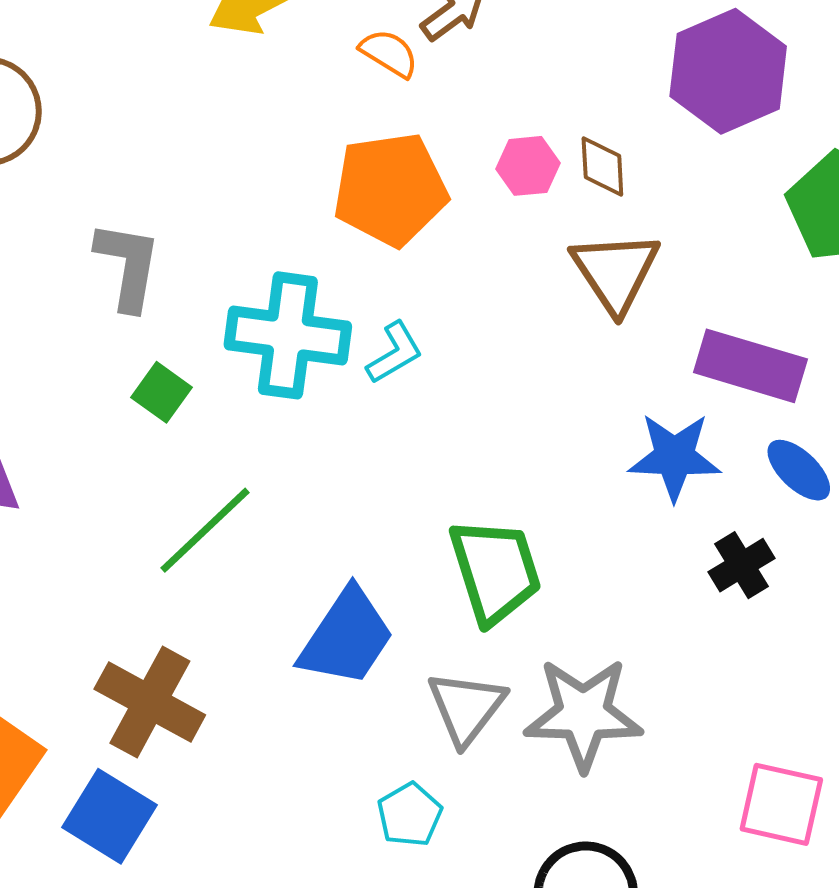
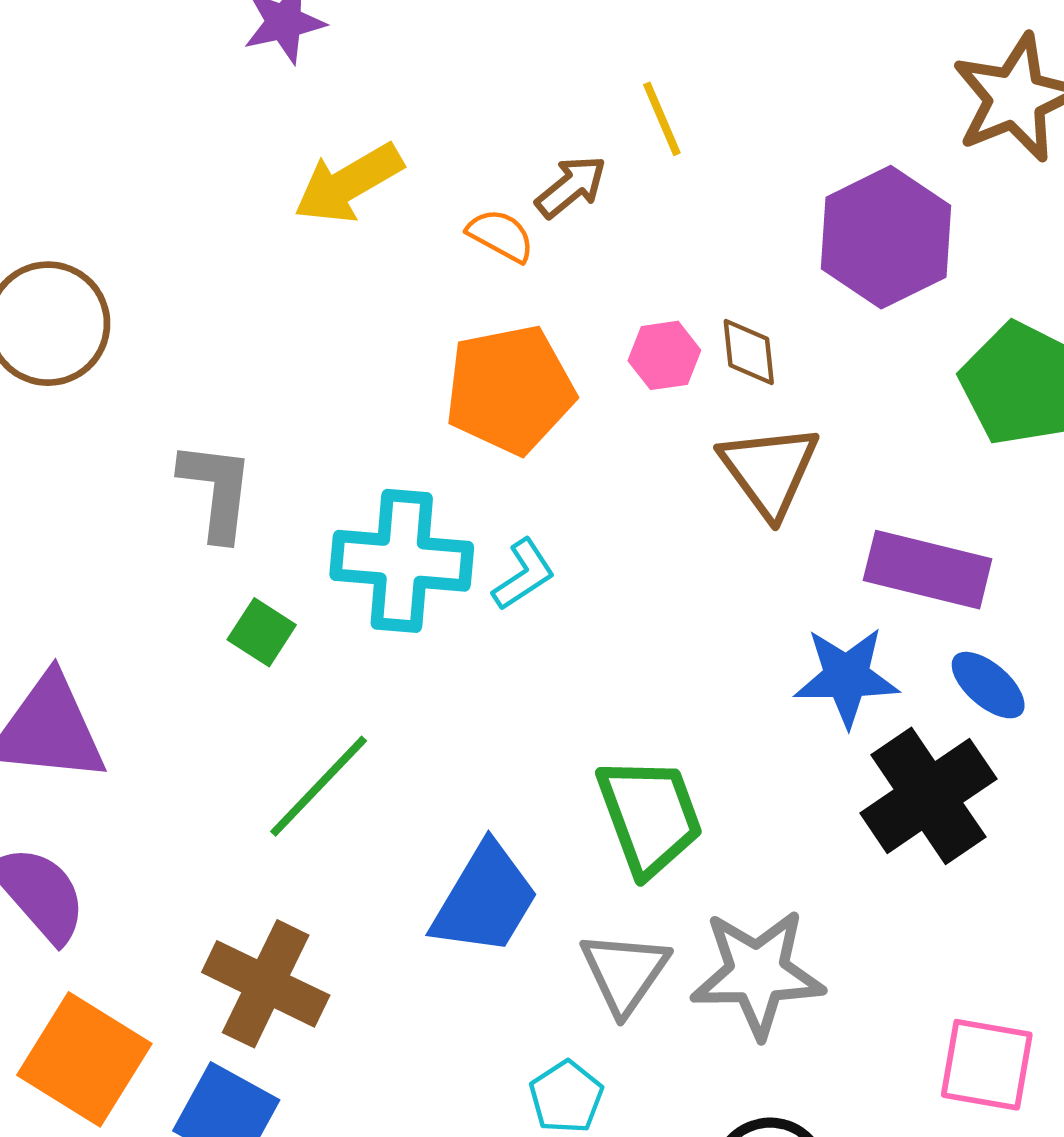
black cross: (741, 565) -> (928, 796), size x1.8

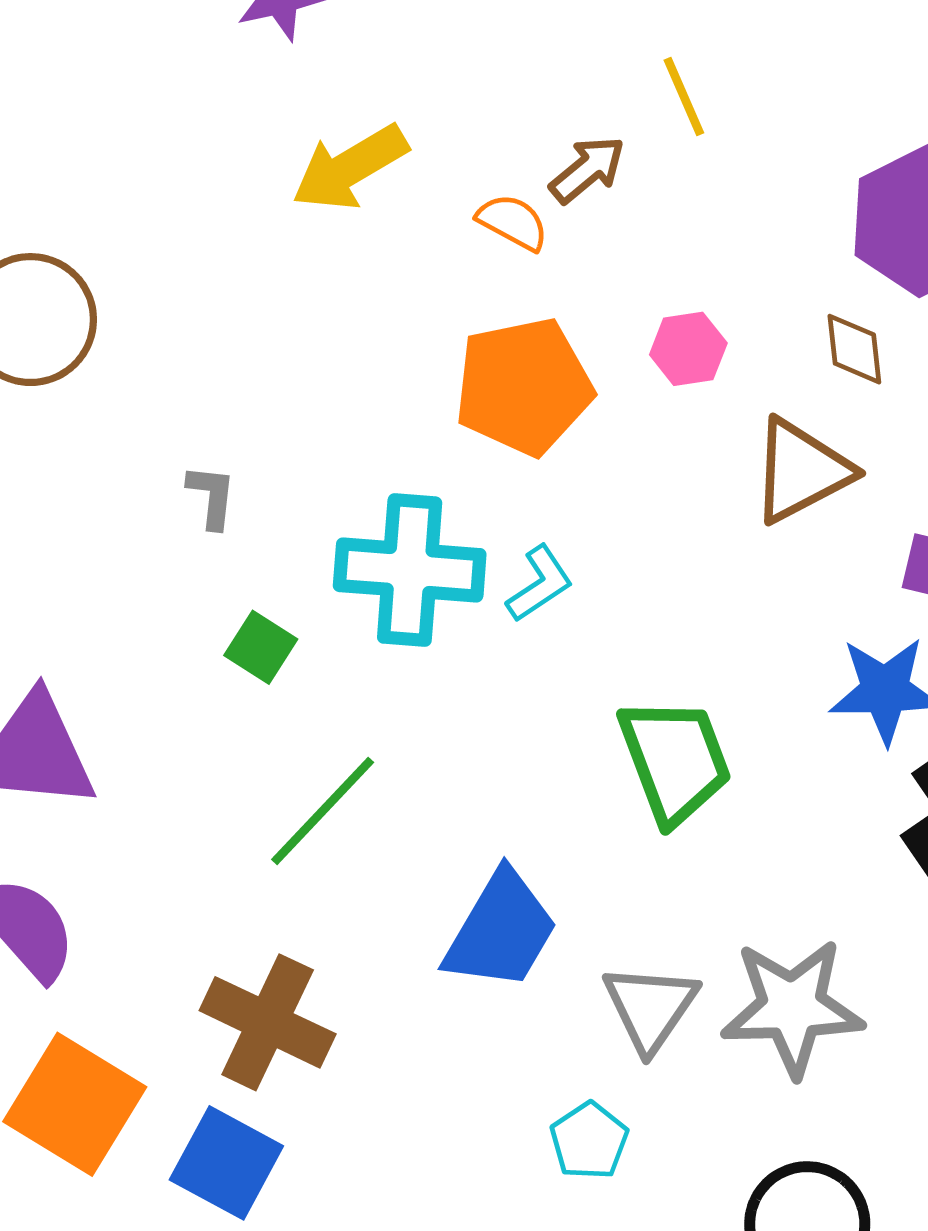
brown diamond: (749, 352) -> (854, 349), moved
brown triangle: (769, 470) -> (801, 471), turned 39
gray L-shape: (217, 491) -> (212, 496), size x0.6
green trapezoid: (650, 816) -> (675, 760), moved

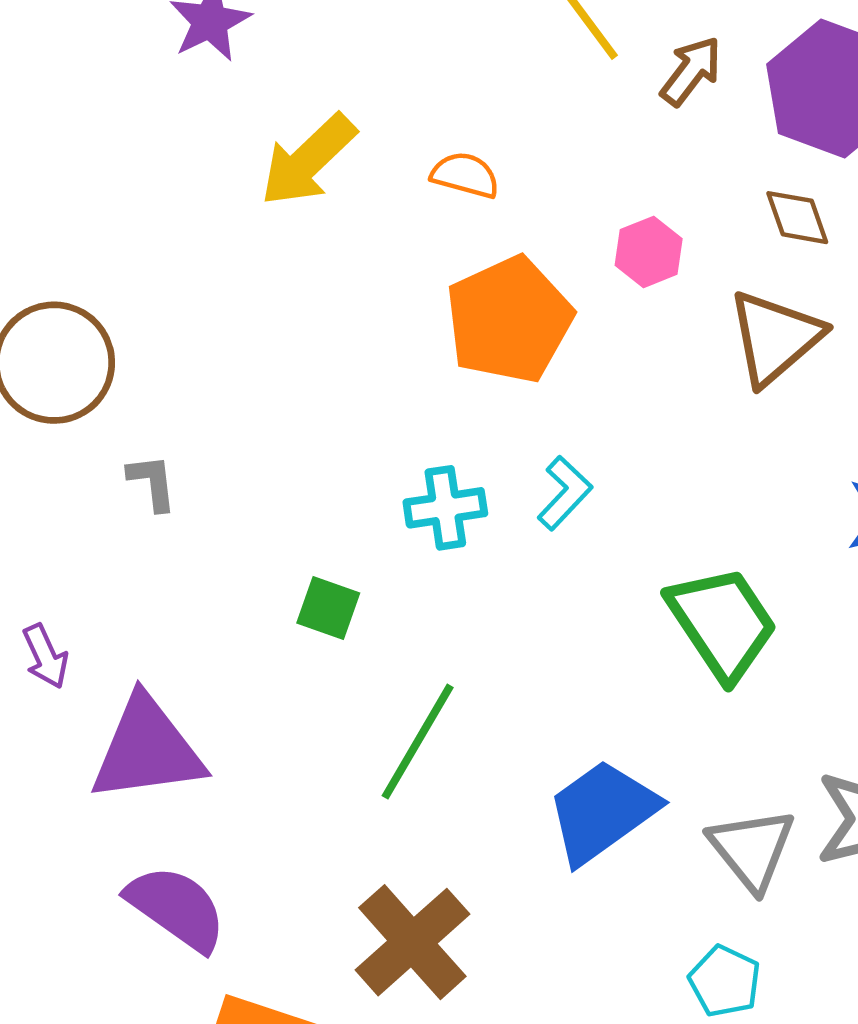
brown arrow: (587, 170) -> (691, 71), moved
gray L-shape: (212, 496) -> (152, 482), moved
cyan cross: (410, 570) -> (445, 508), size x0.6
blue trapezoid: (501, 931) -> (602, 812), turned -143
brown cross: (268, 1022) -> (412, 942), turned 36

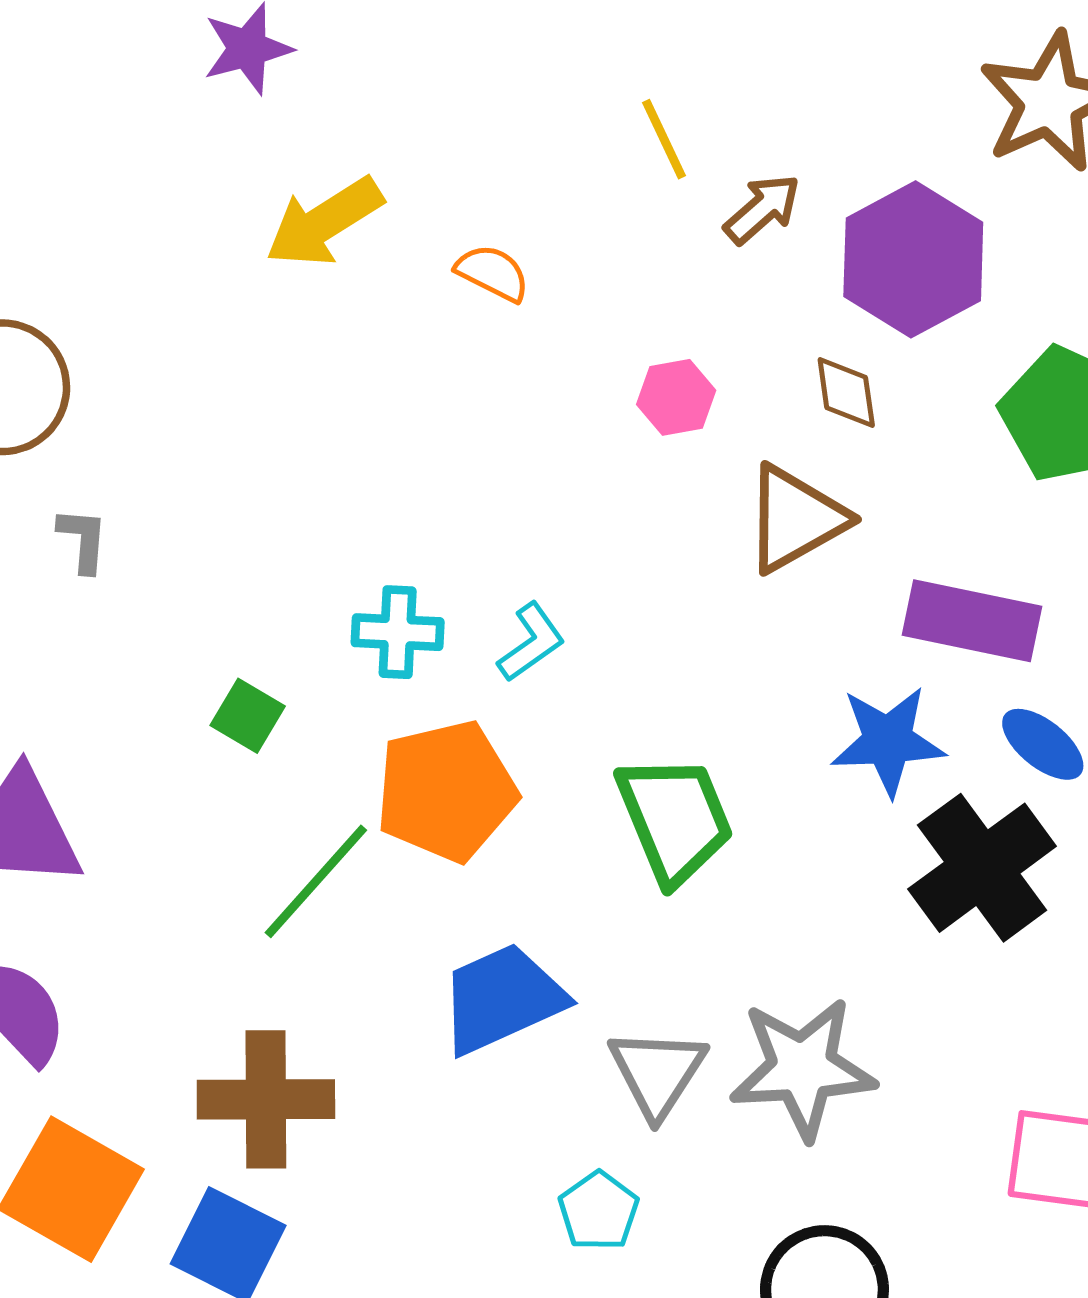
orange pentagon: (509, 320) -> (446, 791), moved
brown cross: (412, 942) -> (266, 1099), turned 30

